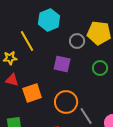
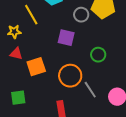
green circle: (100, 68) -> (98, 55), moved

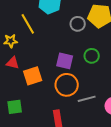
purple square: (66, 38) -> (65, 61), moved
green circle: (98, 55) -> (92, 56), moved
gray line: (90, 90) -> (87, 99), turned -72

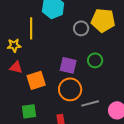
yellow line: (28, 24) -> (31, 28), turned 30
green square: (15, 107) -> (29, 111), moved

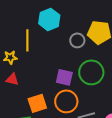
green circle: (95, 60) -> (91, 72), size x1.6
orange square: (36, 80) -> (37, 103), moved

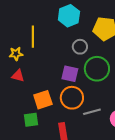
cyan hexagon: (49, 19) -> (69, 16), moved
gray circle: (77, 40) -> (80, 47), moved

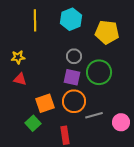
yellow line: (33, 37) -> (35, 20), moved
gray circle: (80, 47) -> (74, 56), moved
green square: (31, 120) -> (33, 123), turned -35

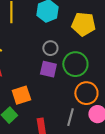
orange circle: (74, 101) -> (86, 93), moved
gray line: (94, 115) -> (70, 117), moved, turned -60

